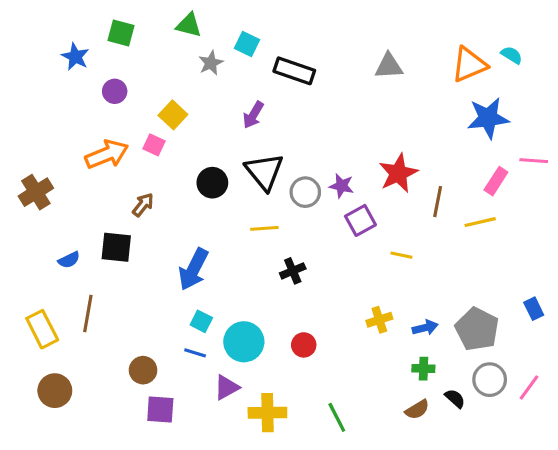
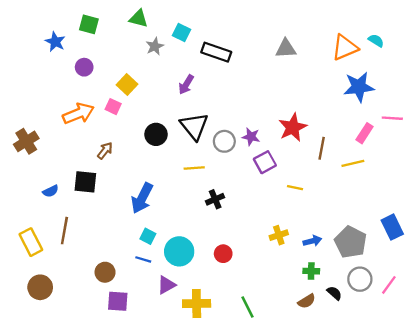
blue rectangle: (534, 309) -> (392, 227), size x1.5

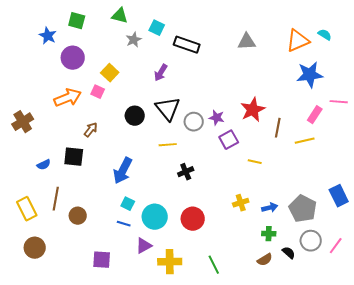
purple circle: (84, 67) -> (73, 58), size x1.5
red circle: (223, 254) -> (193, 219), size x1.5
brown circle: (105, 272) -> (78, 216), moved

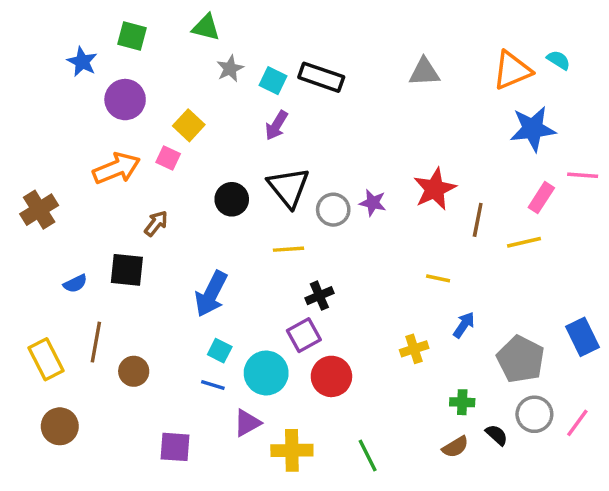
cyan square: (157, 28) -> (273, 81), moved
purple square: (229, 140) -> (304, 335), moved
blue arrow: (270, 208) -> (464, 325), moved, turned -42

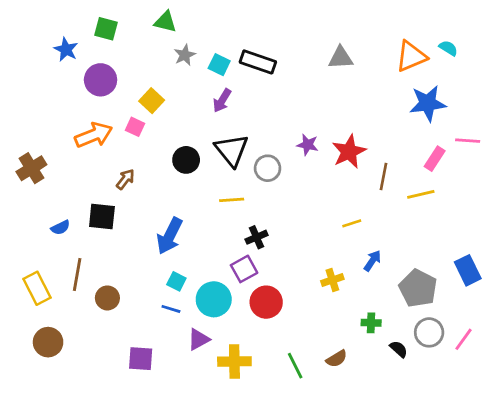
purple star: (373, 203) -> (308, 145), moved
yellow line: (438, 278) -> (352, 223), turned -30
brown semicircle: (455, 447) -> (337, 359), moved

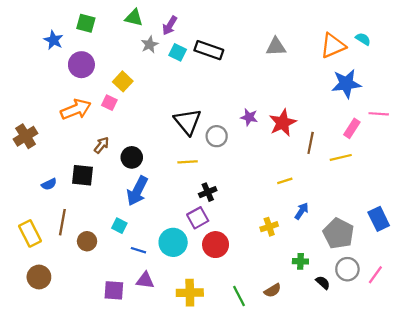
purple arrow: (222, 101) -> (170, 26), moved
black circle: (186, 160) -> (132, 157), moved
cyan square: (176, 281) -> (119, 226), moved
purple triangle: (199, 339) -> (145, 280), moved, turned 36

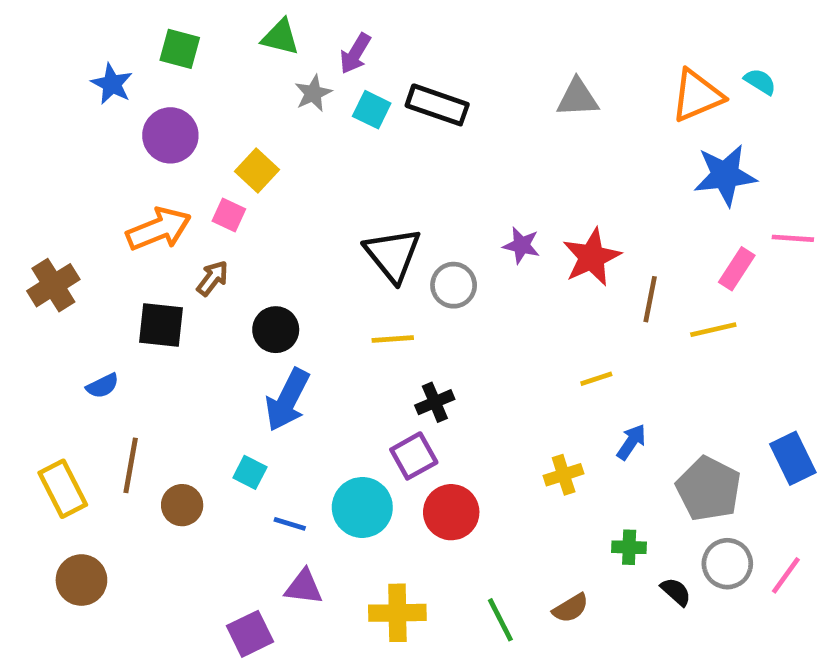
brown arrow: (102, 145) -> (213, 278), moved
black square: (83, 175) -> (161, 325), moved
purple square: (114, 290) -> (250, 634), moved, turned -30

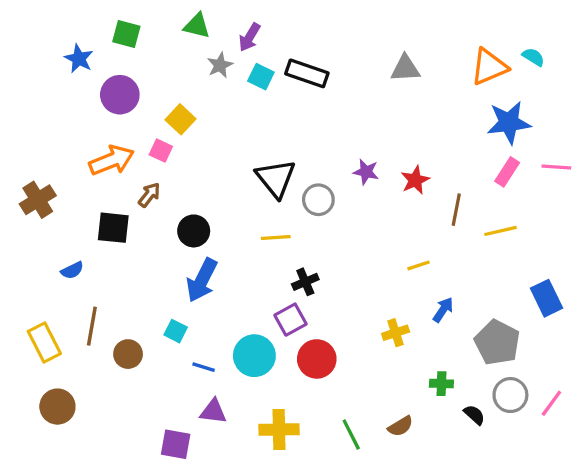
red star: (592, 257) -> (415, 180), size x0.7
pink rectangle: (737, 269) -> (507, 172), moved
blue rectangle: (793, 458) -> (547, 298), moved
purple square: (250, 634) -> (176, 444), turned 36

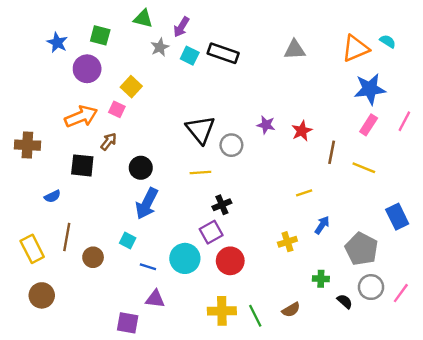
green square: (126, 34) -> (100, 35), moved
pink line: (556, 167) -> (404, 121), turned -66
brown cross: (38, 200) -> (27, 145), turned 35
yellow line: (501, 231) -> (364, 168), turned 35
yellow cross: (279, 430) -> (222, 311), moved

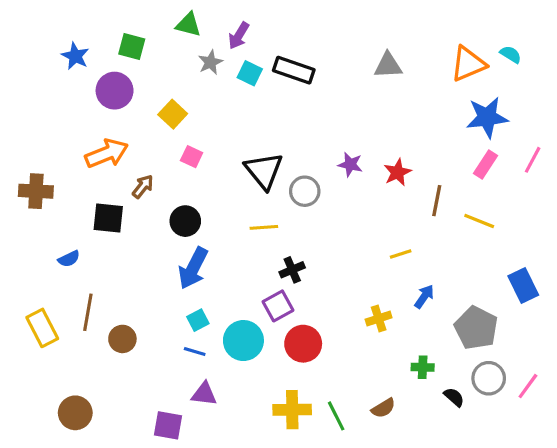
pink square: (117, 109) -> (192, 157), moved
cyan square: (128, 241) -> (198, 320), moved, turned 35
brown circle: (42, 295) -> (75, 413), moved

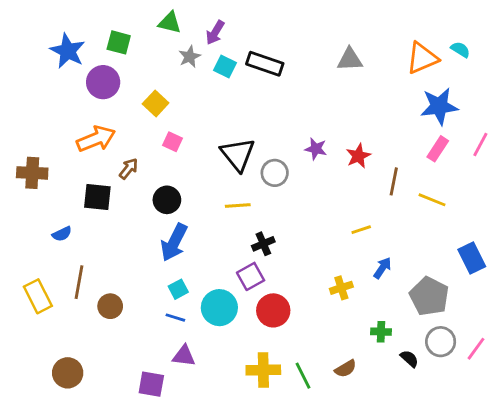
blue star: (75, 56) -> (68, 51), size x1.4

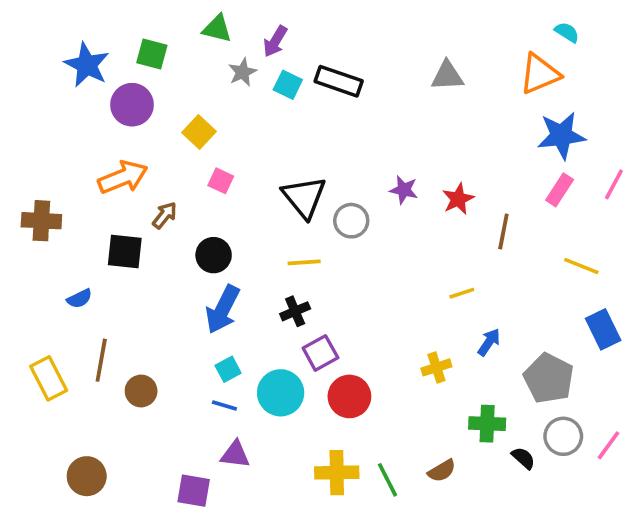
cyan semicircle: (460, 50) -> (567, 32), moved
yellow line: (432, 200) -> (581, 266), moved
black cross: (263, 244) -> (295, 311), moved
green cross: (381, 332) -> (487, 424), size x1.4

